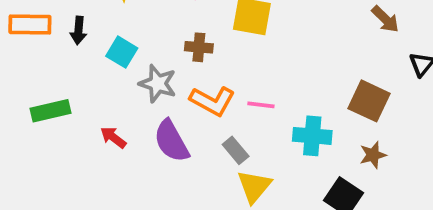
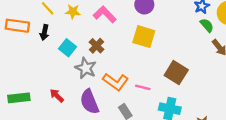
brown cross: (199, 47) -> (96, 46), moved, turned 32
brown square: (369, 101) -> (176, 73), moved
green rectangle: (50, 111) -> (19, 98), moved

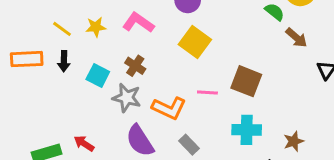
yellow square: (144, 37) -> (195, 42), turned 30
pink line: (143, 87) -> (207, 92), moved
red arrow: (57, 96) -> (84, 143), moved

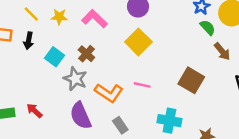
brown square: (246, 81) -> (191, 80), moved

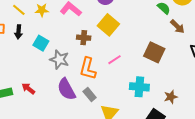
brown cross: (86, 54) -> (84, 38), moved, turned -32
pink line: (142, 85) -> (114, 60), turned -40
orange L-shape: (109, 93) -> (88, 69), turned 75
gray rectangle: (120, 125) -> (90, 95), moved

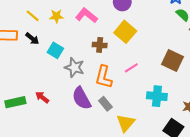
black arrow: (18, 32) -> (32, 39), turned -56

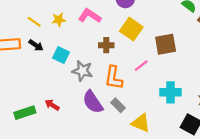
brown square: (173, 61) -> (166, 44), moved, turned -30
yellow triangle: (126, 123) -> (141, 123), turned -42

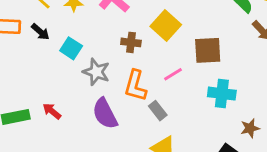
cyan cross: (171, 92) -> (222, 94), moved
gray rectangle: (118, 105) -> (158, 111), moved

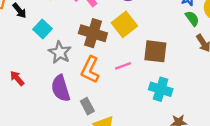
brown cross: (131, 42) -> (93, 33), size x1.6
gray rectangle: (158, 111) -> (87, 106), moved

